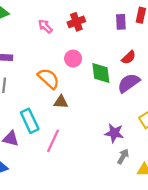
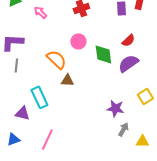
pink arrow: (45, 26) -> (40, 12), moved
pink line: (53, 141) -> (47, 139), moved

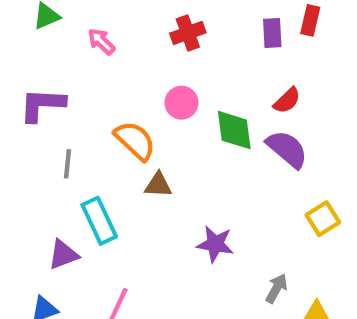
purple semicircle: (128, 63) -> (287, 149), turned 75
gray line: (16, 65) -> (68, 164), moved
purple star: (115, 108) -> (215, 244), moved
purple triangle: (22, 113) -> (63, 255), turned -35

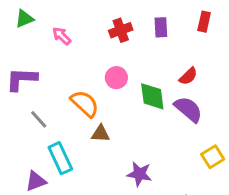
purple rectangle: (272, 33) -> (161, 27), moved
gray line: (68, 164) -> (39, 119), turned -48

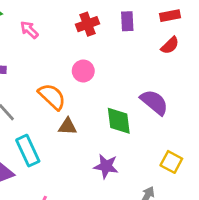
red rectangle: (204, 22) -> (170, 16), turned 66
red semicircle: (188, 76) -> (170, 45), moved
green diamond: (152, 96) -> (119, 121), moved
yellow square: (213, 157) -> (171, 162), moved, turned -30

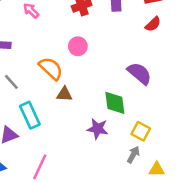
green diamond: (119, 121) -> (115, 103), moved
yellow square: (171, 162) -> (141, 131), moved

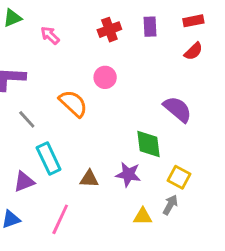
brown triangle: (64, 94) -> (89, 179), moved
yellow triangle: (157, 169) -> (143, 216), moved

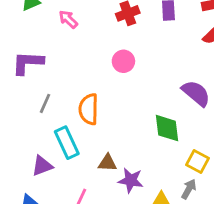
orange semicircle: (73, 103) -> (89, 109), moved, turned -132
gray line: (27, 119) -> (45, 103), turned 66
purple star: (128, 174) -> (131, 180), moved

